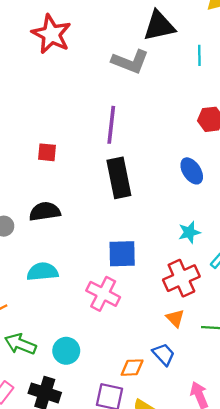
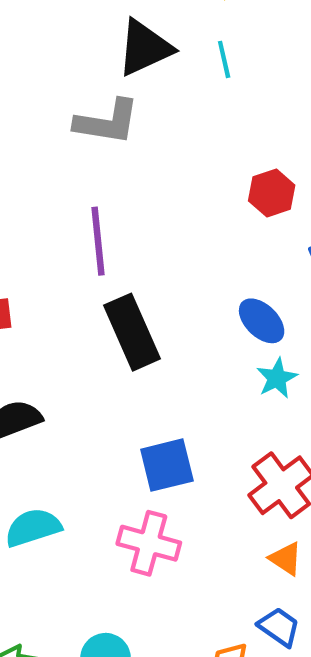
cyan line: (199, 55) -> (224, 59), moved
blue ellipse: (192, 171) -> (262, 321), moved
cyan star: (189, 232) -> (277, 378), moved

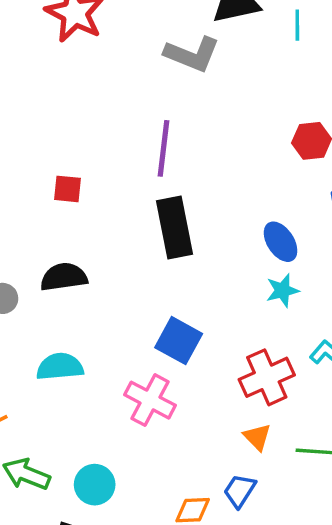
blue square: (167, 465) -> (179, 341), turned 30
blue trapezoid: (279, 627) -> (240, 491), turned -105

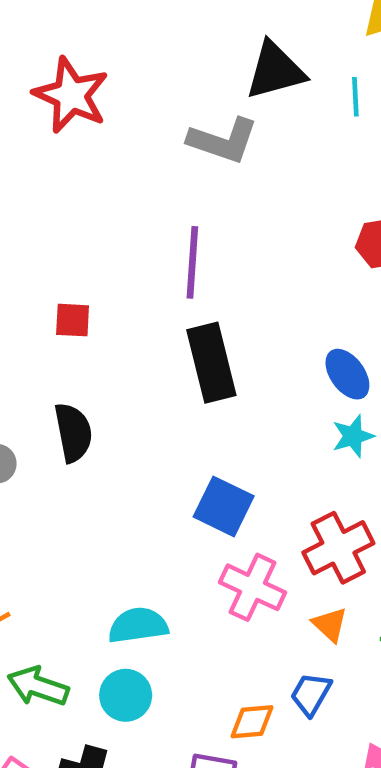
black semicircle: (64, 277) -> (73, 432), turned 90
cyan semicircle: (60, 367) -> (138, 625), moved
pink cross: (150, 400) -> (253, 587), moved

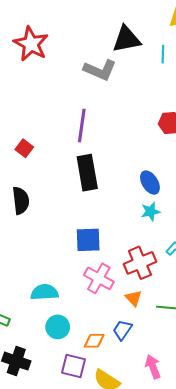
red square: (73, 320) -> (24, 148), turned 30
blue square: (224, 506) -> (88, 240), turned -32
cyan circle: (126, 695) -> (58, 327), moved

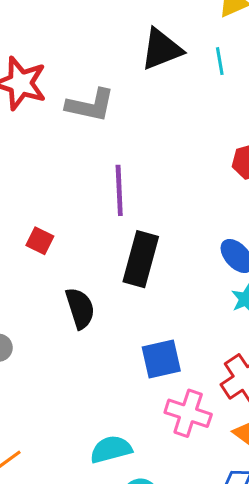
gray L-shape: (100, 70) -> (90, 105), moved
black rectangle: (87, 173) -> (141, 259), turned 36
black semicircle: (21, 201) -> (80, 308), moved

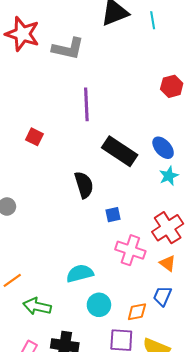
black rectangle: (141, 259) -> (120, 151), moved, turned -72
black semicircle: (80, 308) -> (84, 185), moved
blue square: (161, 359) -> (113, 215), size x0.6

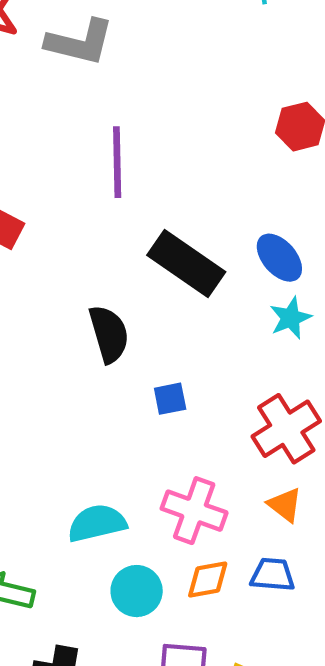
pink cross: (130, 250) -> (194, 511), moved
blue trapezoid: (162, 296) -> (273, 575), turned 70
orange diamond: (137, 312) -> (208, 579), moved

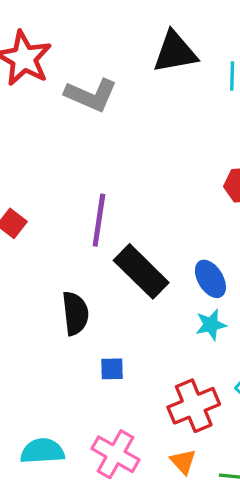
purple line: (117, 162) -> (99, 220), moved

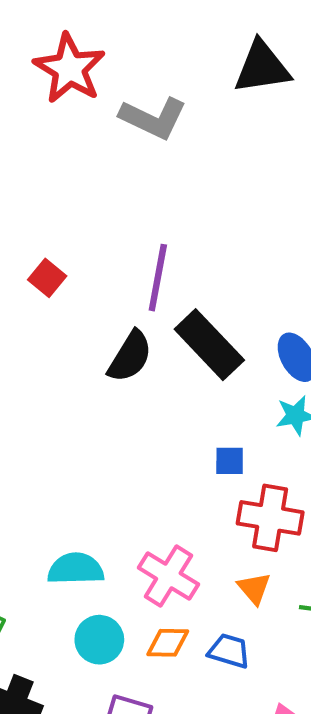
black semicircle: (75, 313) -> (130, 356), moved, turned 36
blue square: (112, 369) -> (230, 461), moved
red cross: (194, 406) -> (270, 518), turned 30

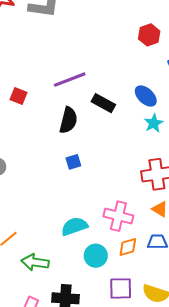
purple line: (158, 278) -> (70, 80), turned 76
black rectangle: (209, 345) -> (103, 103), size x0.7
blue square: (230, 461) -> (73, 162), moved

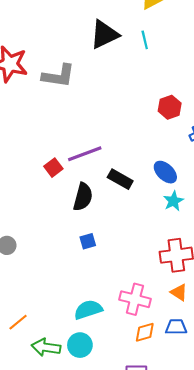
red square: (18, 96) -> (53, 168), moved, turned 30
cyan circle: (96, 256) -> (80, 345), moved

